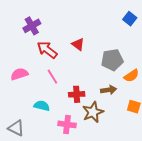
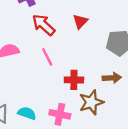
red triangle: (78, 44) -> (80, 21), turned 32
cyan semicircle: (42, 106) -> (27, 113), moved

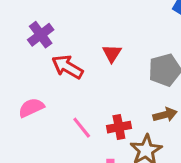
pink line: (47, 57) -> (82, 128), moved

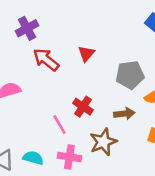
red cross: (119, 127) -> (83, 107), moved, turned 36
pink line: (82, 128) -> (59, 124), moved

